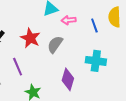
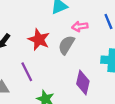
pink arrow: (69, 20) -> (80, 26), moved

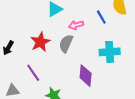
red star: (39, 40) -> (40, 42), turned 30

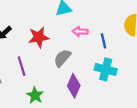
blue line: (101, 17) -> (103, 41), moved
gray semicircle: (66, 43) -> (62, 58), moved

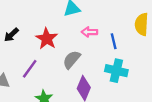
red star: (39, 37) -> (47, 39), turned -30
purple line: (22, 66) -> (30, 69), turned 54

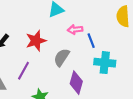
red star: (47, 39) -> (36, 41), turned 30
blue line: (114, 41) -> (91, 41), moved

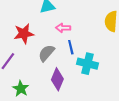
blue line: (91, 41) -> (71, 47), moved

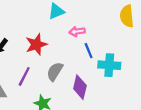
gray semicircle: (46, 53) -> (55, 72), moved

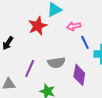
red star: (36, 44) -> (38, 26), moved
gray semicircle: (55, 72) -> (56, 63), turned -126

